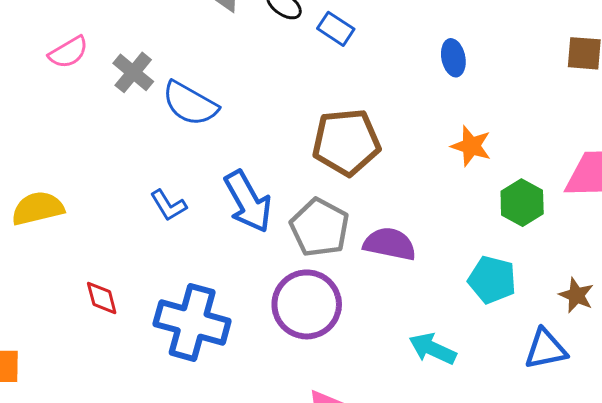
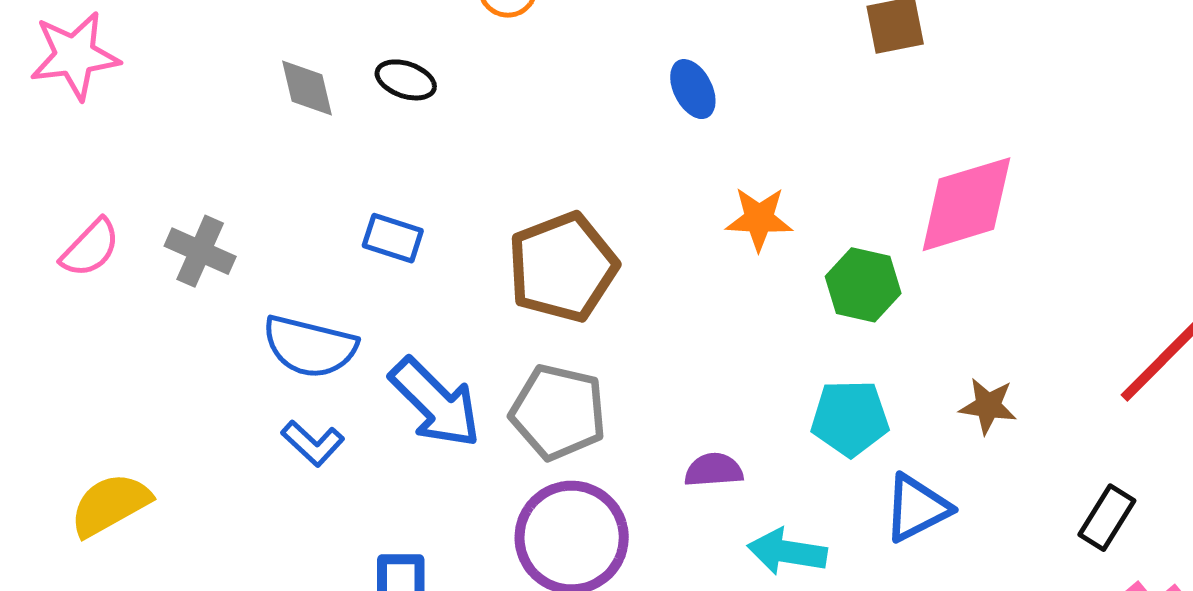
blue rectangle: (336, 29) -> (393, 238), moved
blue semicircle: (190, 104) -> (310, 346), moved
purple semicircle: (390, 244) -> (714, 470), moved, size x0.7
blue triangle: (546, 349) -> (917, 508), moved

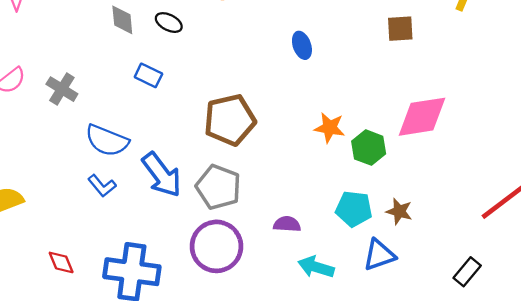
orange star: (759, 219) -> (330, 128), moved
blue rectangle: (393, 238) -> (148, 75), moved
brown star: (988, 406) -> (399, 211), moved

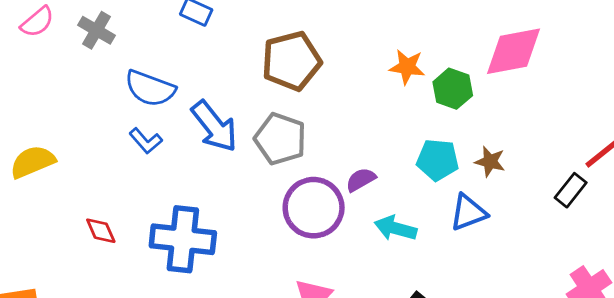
purple semicircle: (287, 224) -> (361, 180), turned -32
purple circle: (216, 246) -> (314, 208), moved
black rectangle: (467, 272) -> (571, 190), moved

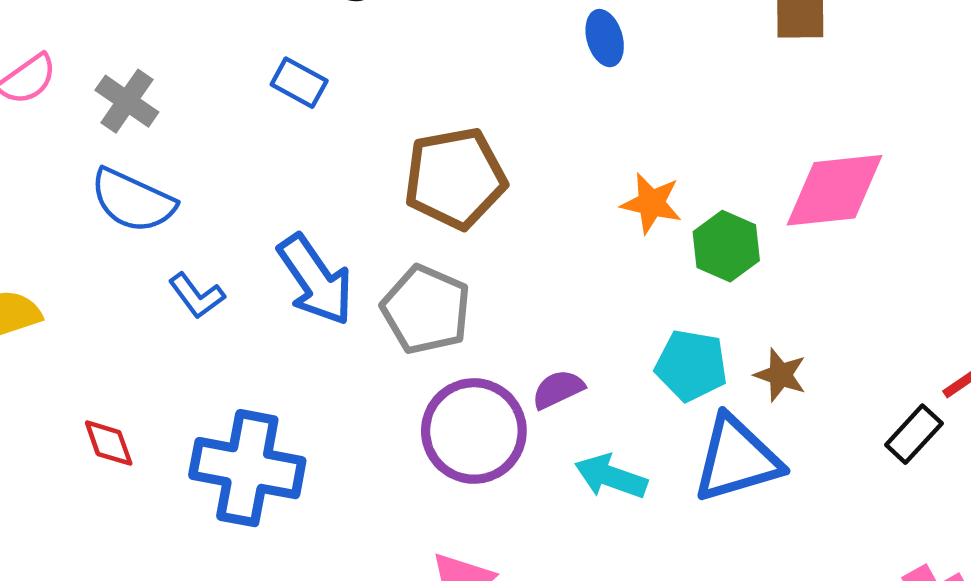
blue semicircle: (150, 88) -> (133, 201), moved
blue triangle: (468, 213) -> (737, 459), size x1.4

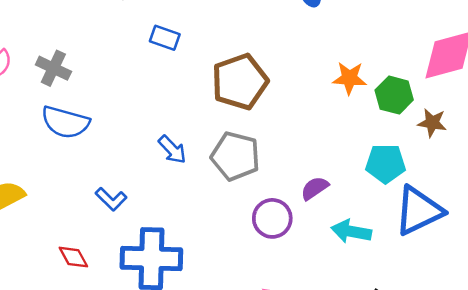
blue rectangle: (299, 83) -> (165, 38), moved
blue arrow: (315, 280) -> (172, 150), size x0.6
blue L-shape: (197, 296) -> (111, 199), moved
brown star: (780, 375) -> (432, 123), moved
purple circle: (474, 431) -> (272, 218), size x0.7

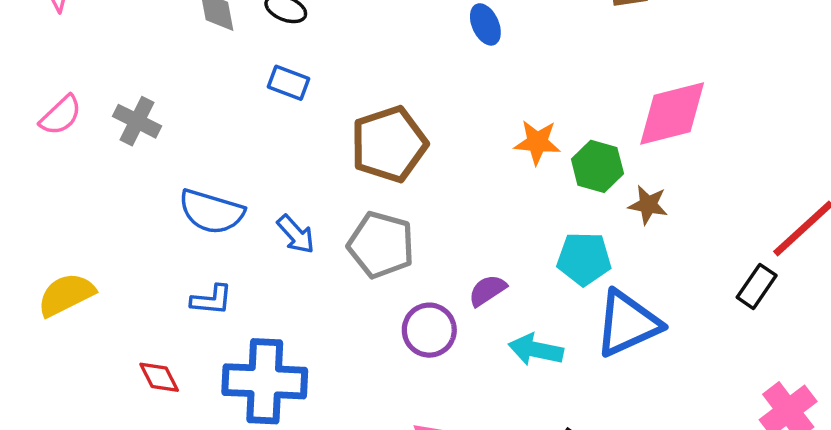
blue semicircle: (65, 122) -> (211, 212), moved
blue L-shape: (111, 199) -> (212, 300), turned -40

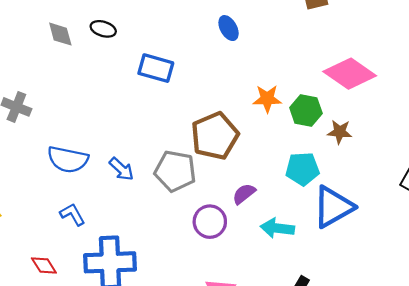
blue rectangle: (288, 83) -> (156, 68), moved, size x1.4
pink diamond: (672, 114) -> (350, 74), turned 54
brown pentagon: (389, 144) -> (215, 136), moved
blue L-shape: (212, 300) -> (72, 214), turned -120

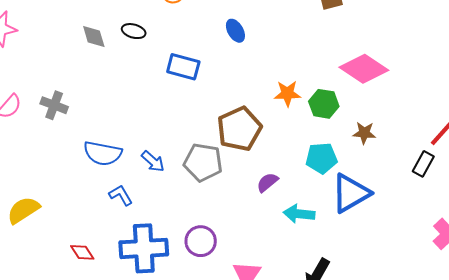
blue ellipse: (229, 28) -> (235, 31), moved
brown star: (340, 132) -> (364, 133), moved
blue L-shape: (72, 214) -> (121, 195), moved
purple circle: (210, 222) -> (201, 241), moved

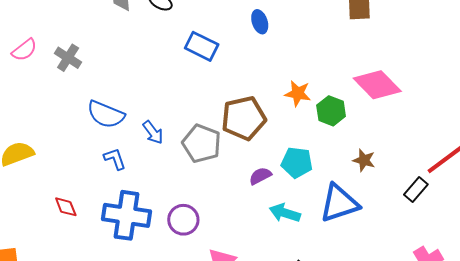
brown star: (364, 133) -> (364, 160), moved
cyan pentagon: (321, 158) -> (297, 162), moved

